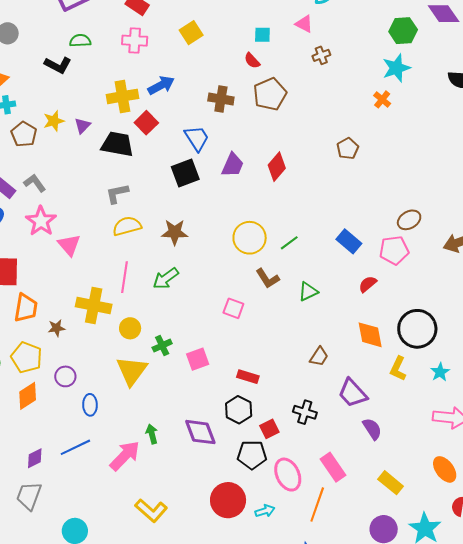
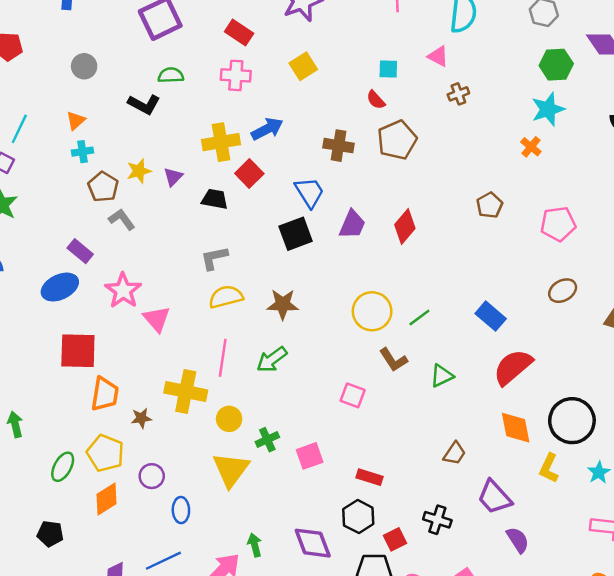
black trapezoid: (117, 144) -> (215, 199), size x0.7
gray L-shape: (35, 183) -> (122, 219), moved
pink pentagon: (394, 250) -> (558, 224), moved
red semicircle: (368, 284) -> (513, 367), size x1.8

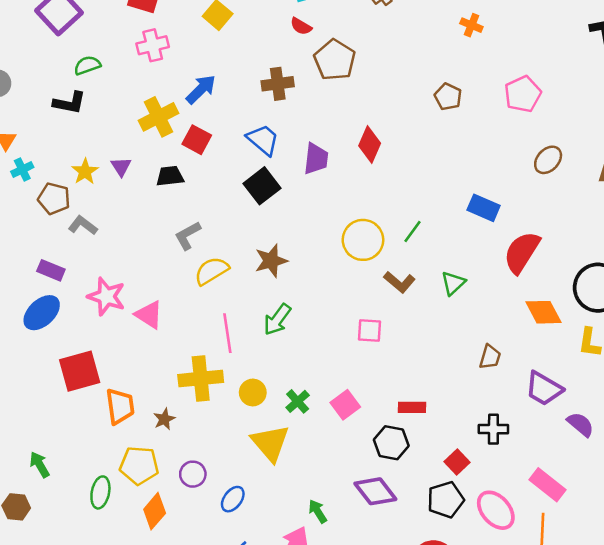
blue ellipse: (181, 510) -> (233, 499), turned 55
black hexagon: (358, 517) -> (391, 443), moved

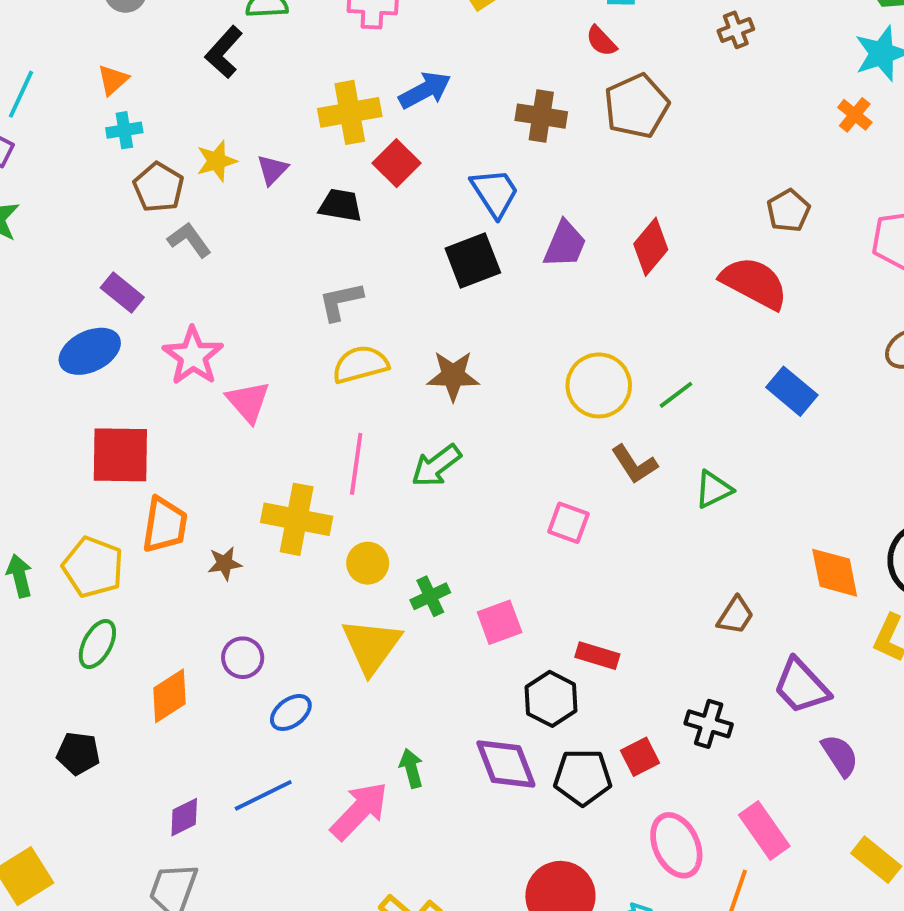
black L-shape: (69, 103) -> (224, 52), turned 104
red semicircle: (522, 252) -> (754, 283), moved, turned 69
yellow pentagon: (139, 465) -> (93, 567), moved
black pentagon: (446, 500) -> (583, 777), moved

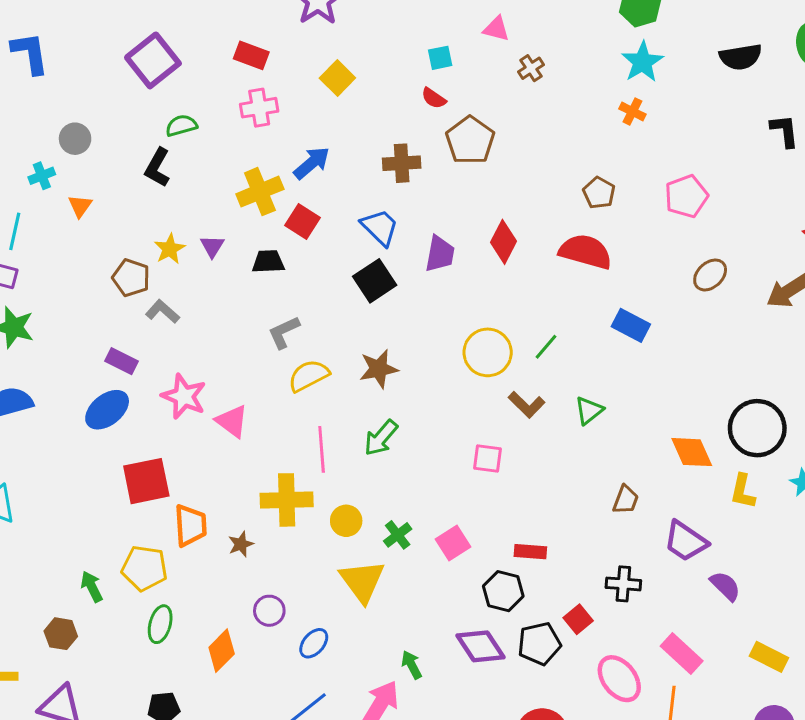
cyan cross: (124, 130) -> (42, 176), moved

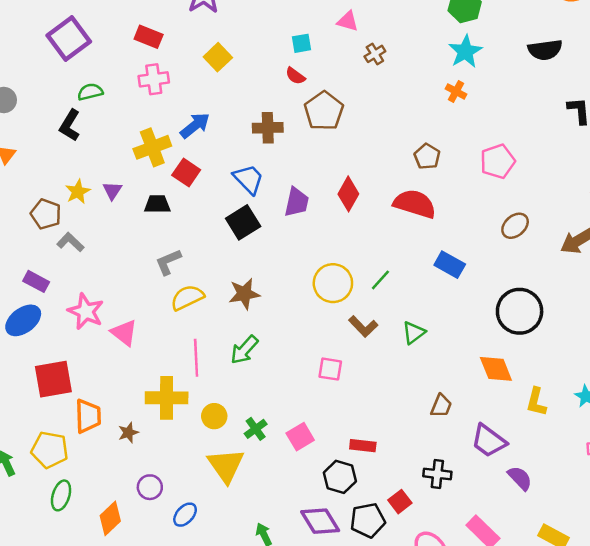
black circle: (757, 428) -> (520, 311), moved

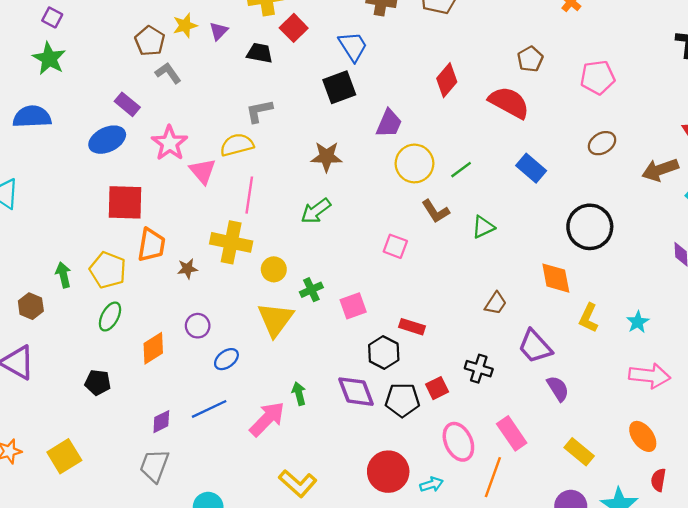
purple trapezoid: (297, 202) -> (389, 123), moved
yellow semicircle: (187, 298) -> (237, 145), moved
pink line: (196, 358) -> (249, 195), moved

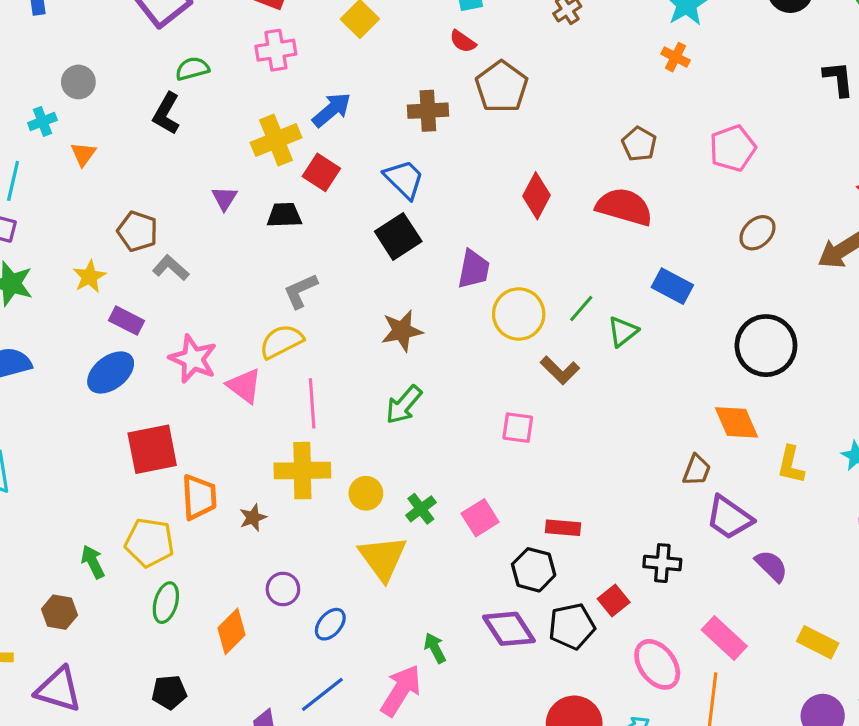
yellow star: (185, 25) -> (89, 277), moved
green triangle: (483, 227) -> (623, 332), moved
brown trapezoid: (496, 303) -> (697, 470), moved

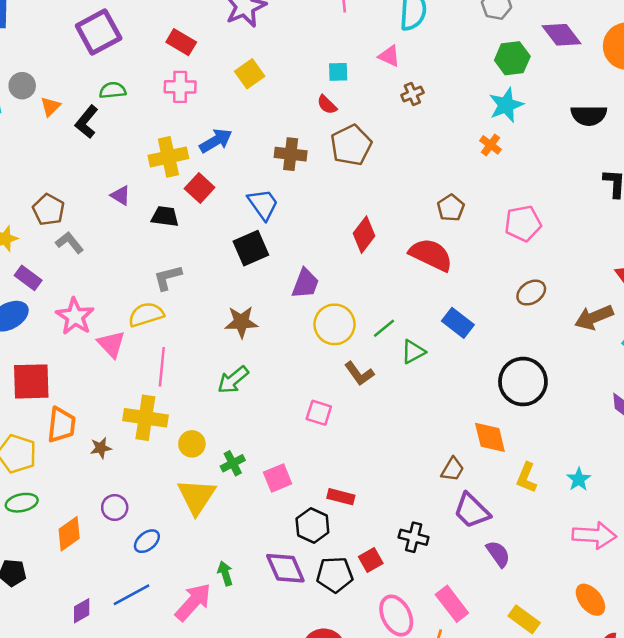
orange triangle: (83, 154) -> (50, 107), moved
purple triangle: (224, 198) -> (121, 195), turned -40
green ellipse: (166, 603) -> (22, 503), turned 52

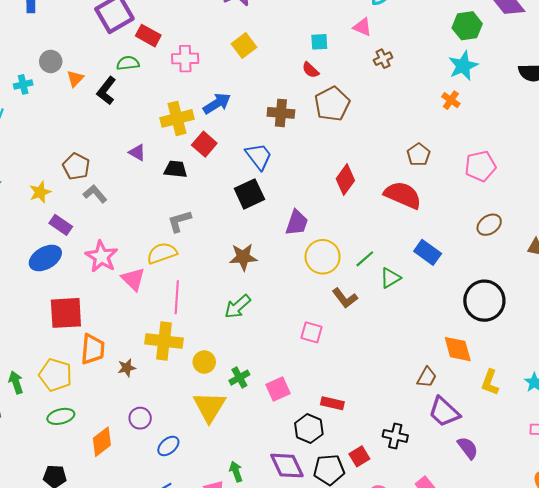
red rectangle: (181, 42) -> (148, 36), moved

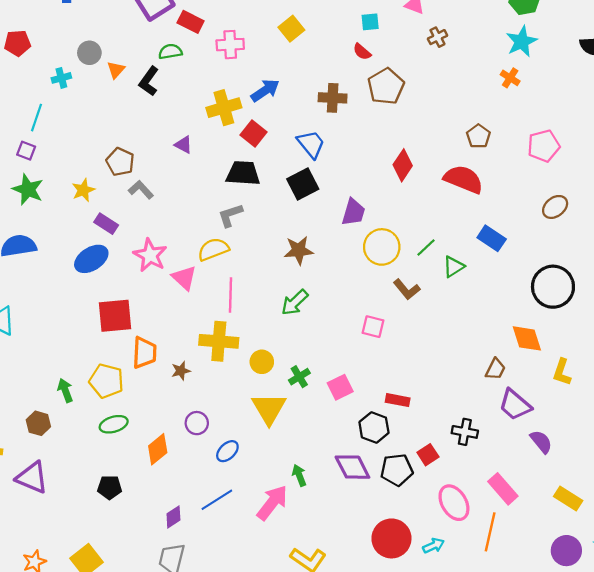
black trapezoid: (176, 169) -> (243, 173), moved, size x1.4

